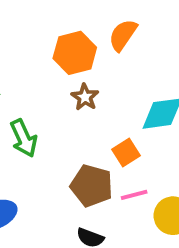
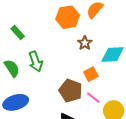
brown star: (85, 97) -> (85, 43), moved
pink line: (134, 195) -> (93, 98), turned 48

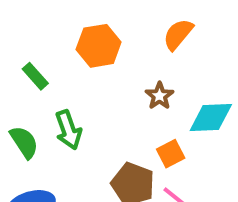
orange hexagon: (68, 17) -> (99, 46), moved

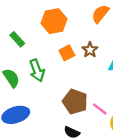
orange square: (171, 154) -> (67, 53), moved

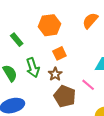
brown star: (90, 50) -> (55, 74), moved
pink line: (100, 109) -> (88, 85), moved

